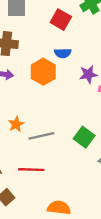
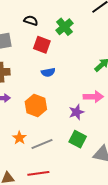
orange hexagon: (43, 72) -> (36, 105), moved
purple star: (88, 74) -> (76, 112), moved

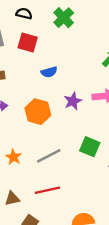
red square: (42, 45) -> (28, 42), moved
purple star: (76, 112) -> (73, 101), moved
orange star: (19, 138) -> (14, 157), moved

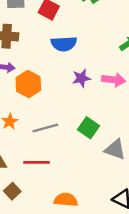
blue semicircle: (49, 72) -> (64, 44), size x1.5
orange hexagon: (38, 112) -> (28, 84), moved

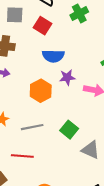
purple star: (81, 78) -> (67, 77), moved
orange hexagon: (28, 84) -> (41, 91), moved

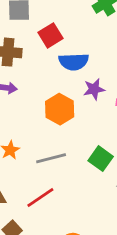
red square: (42, 26) -> (50, 35), moved, turned 30
red line: (22, 156) -> (40, 198), turned -35

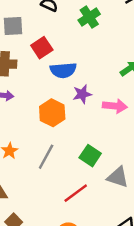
gray line: (51, 158) -> (46, 157), turned -45
red line: (40, 198) -> (76, 193), moved

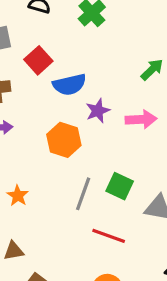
gray line: (46, 157) -> (83, 194), moved
red line: (76, 193) -> (109, 236), turned 65

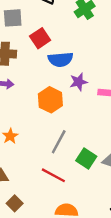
green square: (120, 186) -> (86, 159), moved
red line: (109, 236) -> (53, 175), moved

